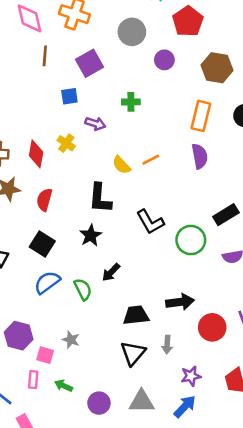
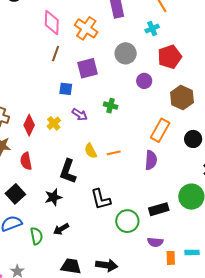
red semicircle: (44, 200) -> (26, 161), turned -42

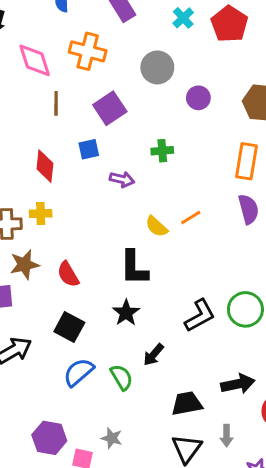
red pentagon: (170, 57) -> (229, 24), moved
yellow cross: (54, 123) -> (41, 214), moved, turned -32
red diamond: (29, 125) -> (45, 166), moved
black L-shape: (101, 199) -> (200, 316), moved, turned -85

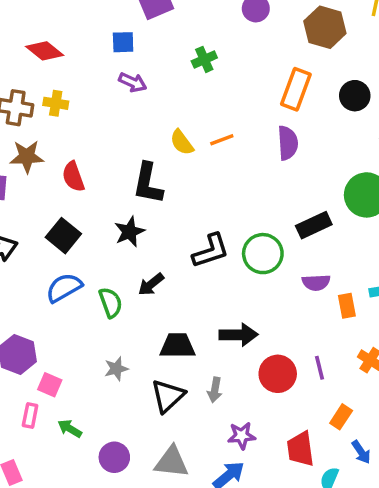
green cross: (162, 151) -> (204, 59), turned -30
red diamond: (45, 166) -> (45, 51), moved, turned -68
purple arrow: (122, 179) -> (133, 82), moved
gray star: (112, 438) -> (116, 369), moved, turned 30

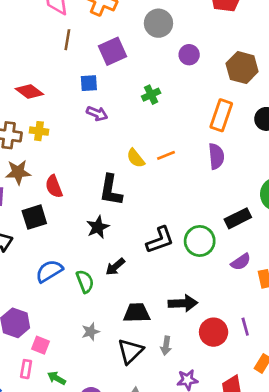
black square: (63, 236) -> (34, 217), moved, turned 35
purple semicircle: (316, 283) -> (241, 262), turned -30

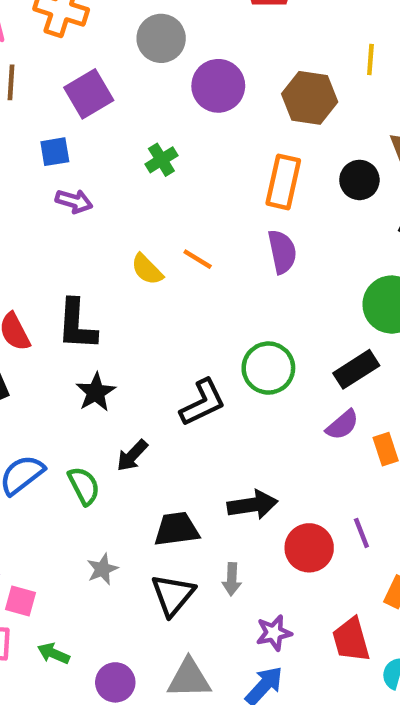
purple circle: (189, 55) -> (218, 86), size x1.5
orange line: (166, 155) -> (198, 259), turned 60
black L-shape: (111, 190) -> (77, 325), moved
black rectangle: (238, 218) -> (356, 369), moved
green circle: (200, 241) -> (268, 368), moved

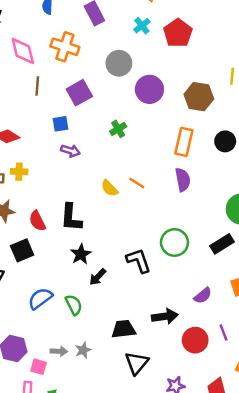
black L-shape: (203, 403) -> (139, 261), turned -84
purple semicircle: (342, 425) -> (203, 296), moved
black arrow: (132, 456) -> (98, 277), moved
gray arrow: (232, 579) -> (59, 351), moved, turned -91
black triangle: (173, 595) -> (137, 363), moved

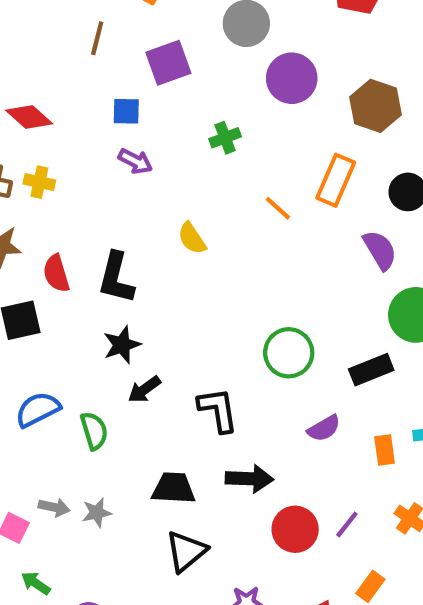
purple semicircle: (183, 180) -> (380, 250), moved, turned -30
orange line: (137, 183) -> (278, 208), moved
black L-shape: (139, 261) -> (218, 410), moved
purple semicircle: (203, 296) -> (324, 428), moved
purple line: (224, 332) -> (347, 524), turned 49

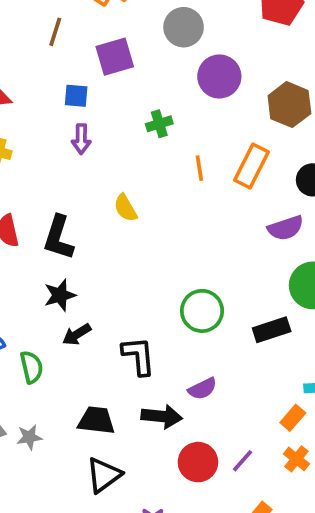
purple arrow: (135, 161) -> (81, 139), turned 60
orange line: (278, 208) -> (199, 168), moved, turned 35
purple semicircle: (380, 250) -> (286, 228), turned 99
purple semicircle: (324, 428) -> (202, 389), moved
orange rectangle: (385, 450) -> (293, 418), moved, turned 45

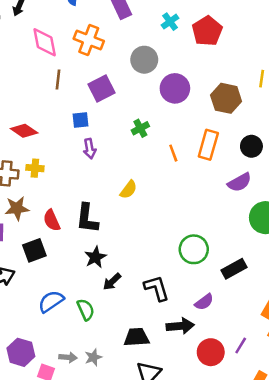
yellow semicircle: (125, 208) -> (129, 190), turned -102
black rectangle: (272, 330) -> (234, 269), moved

